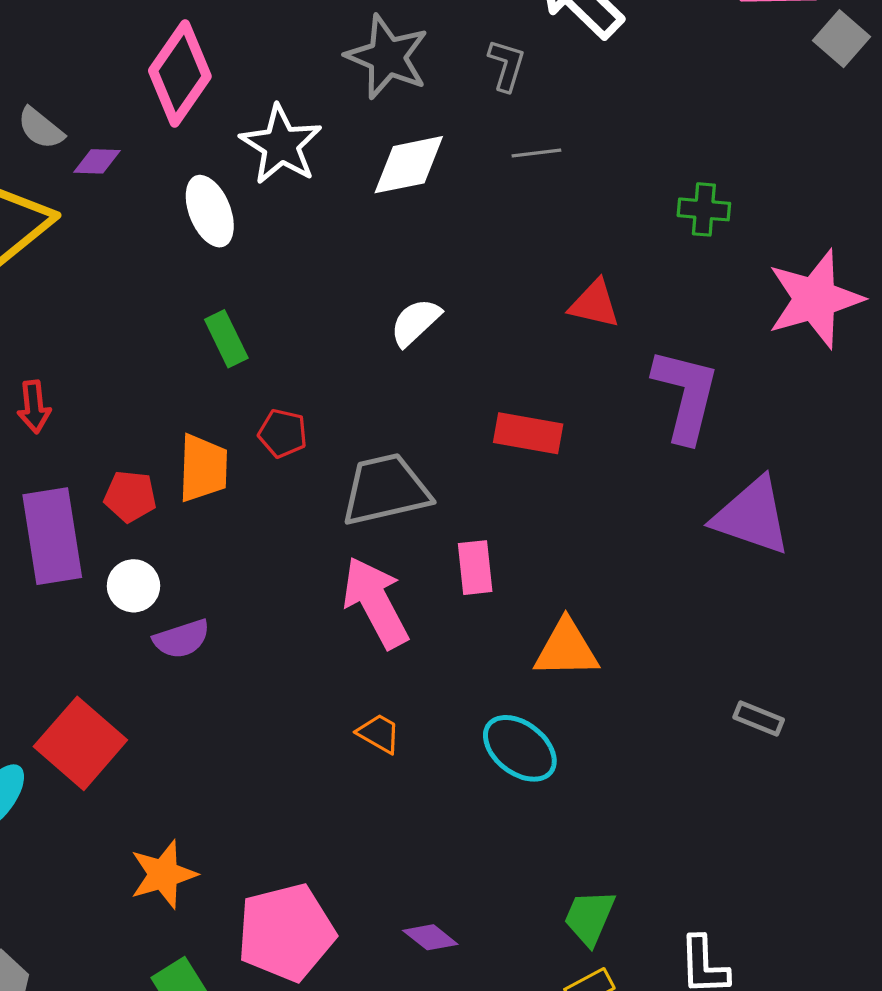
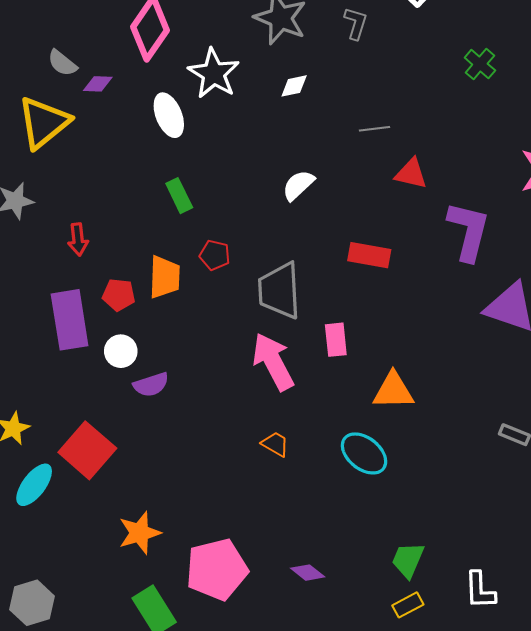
gray line: (536, 153) -> (374, 129), moved
white diamond: (409, 165) -> (294, 86), size x0.6
green cross: (704, 209) -> (480, 64), moved, turned 36
red arrow: (34, 407) -> (78, 239), moved
gray trapezoid: (386, 490) -> (279, 291), turned -80

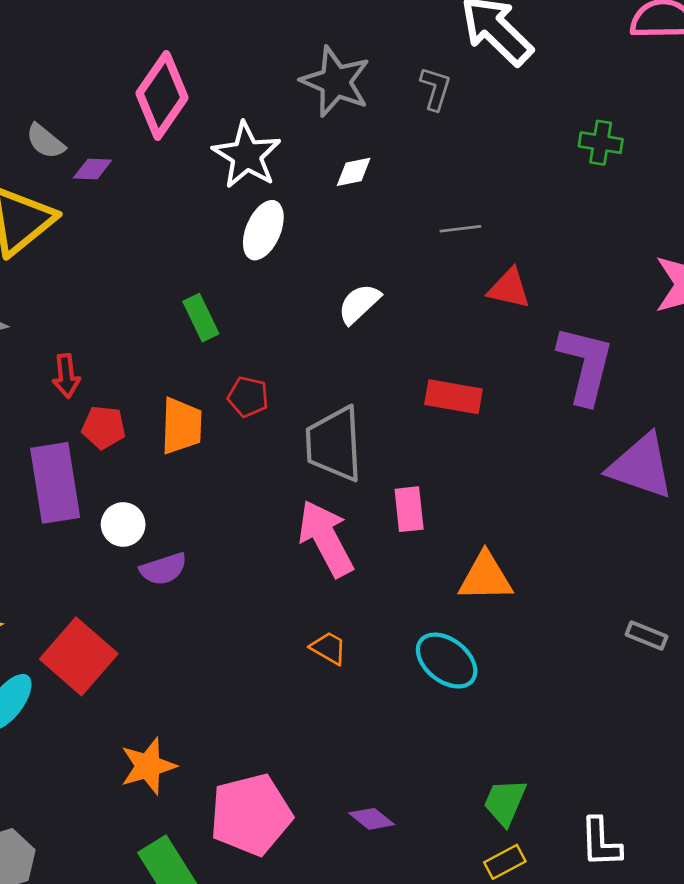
green cross: (480, 64) -> (601, 143), turned -32
white ellipse: (169, 115) -> (263, 230), moved, turned 45
red pentagon: (119, 295) -> (104, 427), moved

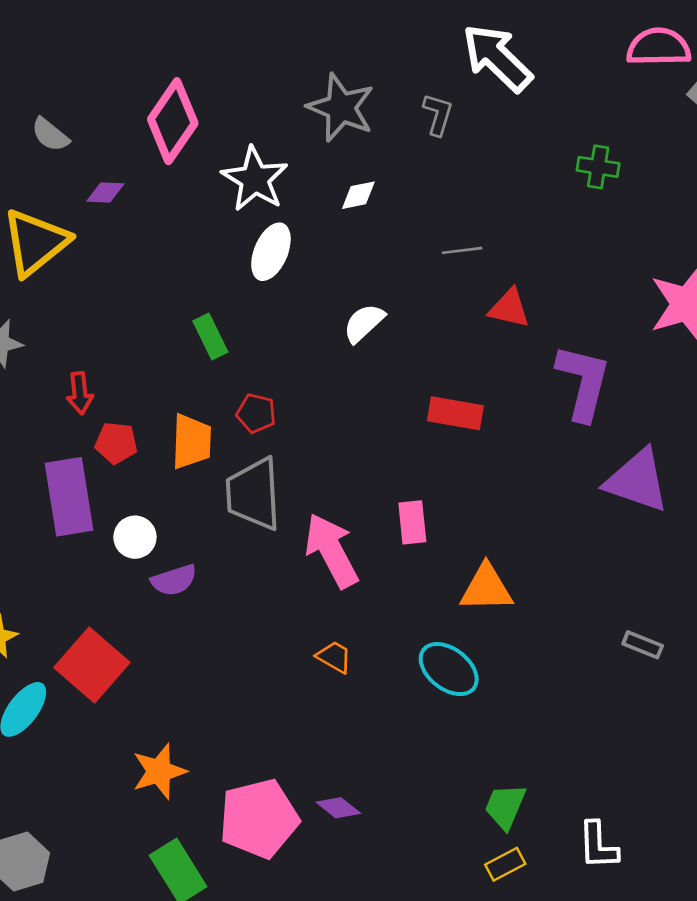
gray semicircle: (45, 141) -> (50, 135), moved
gray trapezoid: (334, 444) -> (253, 494), moved
purple diamond: (372, 819) -> (338, 808), moved

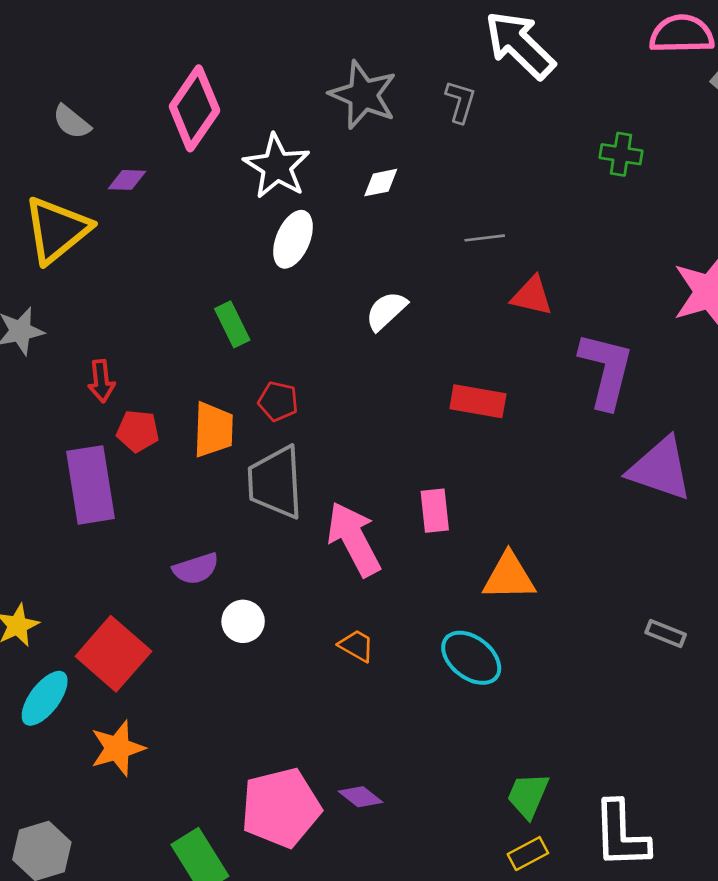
white circle: (135, 537) -> (243, 621), moved
orange star: (159, 771) -> (117, 748), moved
white L-shape: (598, 845) -> (621, 835), size x1.4

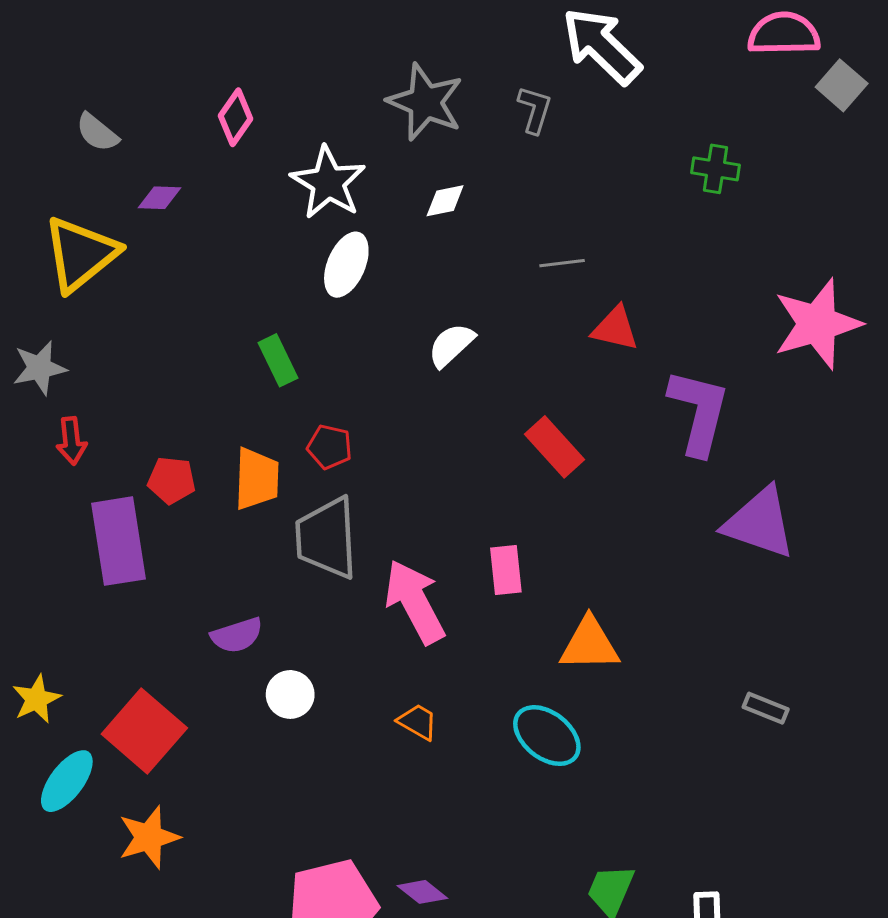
pink diamond: (194, 108) -> (235, 117), size x0.6
red arrow: (101, 381) -> (71, 441), moved
red rectangle: (478, 401) -> (554, 447), turned 38

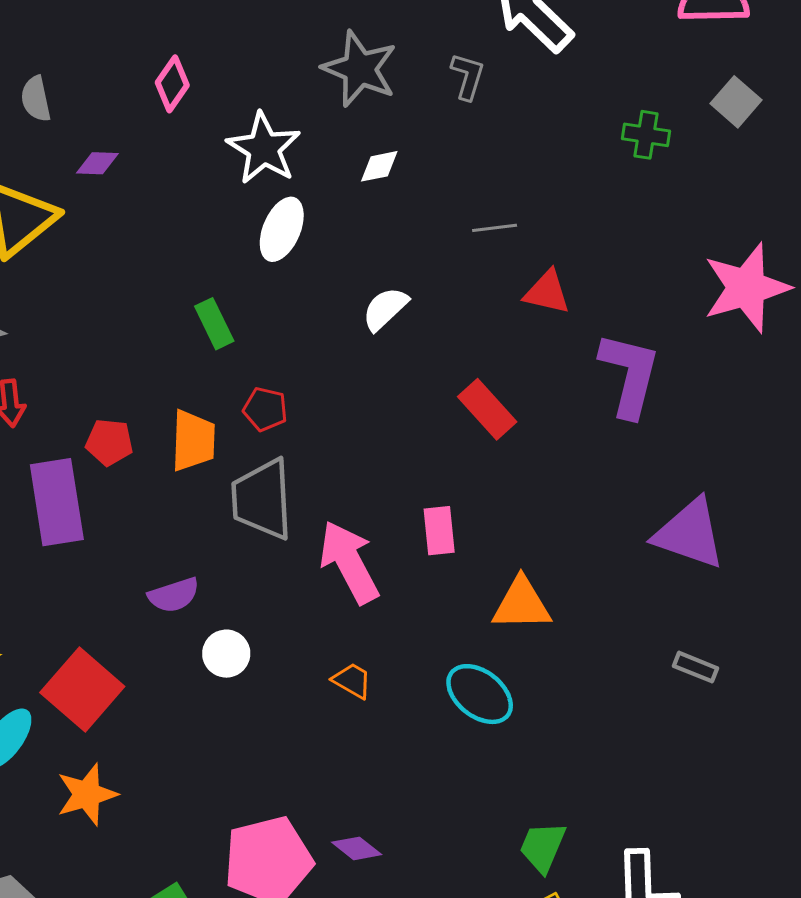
gray square: (842, 85) -> (736, 102), moved
gray semicircle: (97, 132) -> (36, 99), turned 39
purple triangle: (760, 523) -> (690, 534), moved

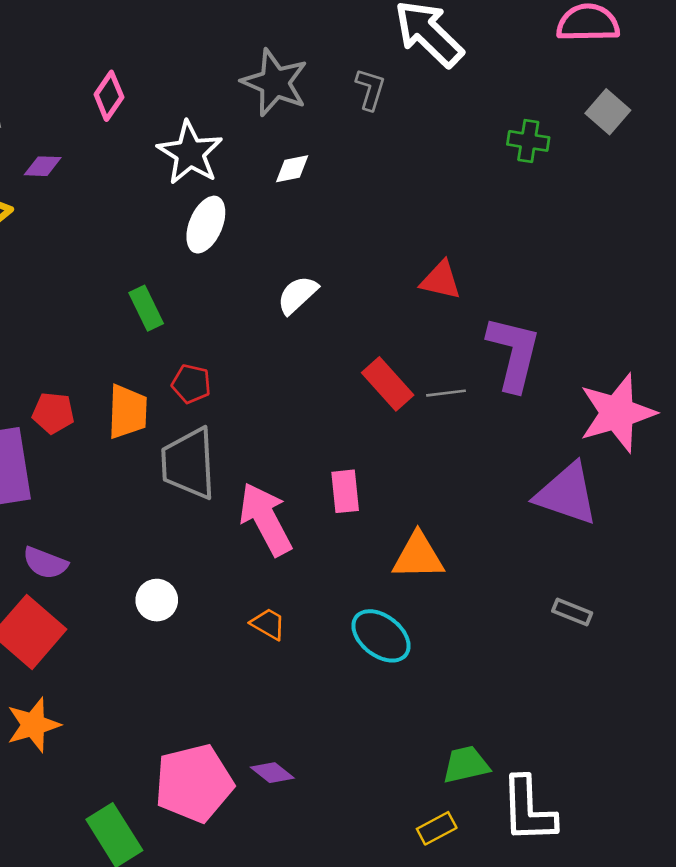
gray line: (495, 228) -> (446, 393), moved
pink star: (746, 288) -> (617, 413), moved
purple semicircle: (174, 595) -> (45, 563), moved, turned 39
green trapezoid: (543, 847) -> (466, 765), moved, turned 54

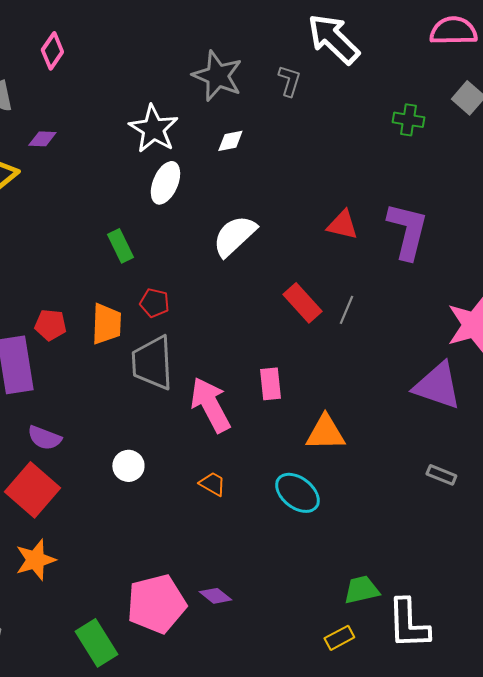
pink diamond: (109, 96) -> (52, 51), moved
white semicircle: (297, 295) -> (234, 236), size x1.4
purple L-shape: (514, 353) -> (407, 231), moved
gray line: (446, 393) -> (346, 310), turned -60

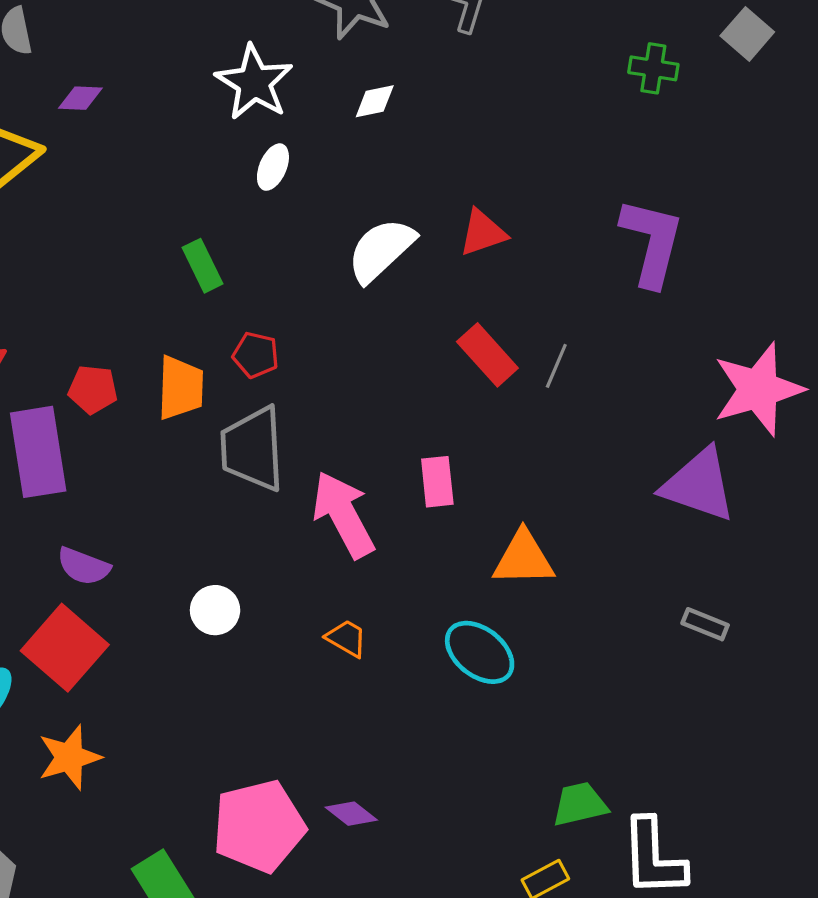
white ellipse: (165, 183) -> (273, 167), size x0.7
red triangle: (342, 225) -> (483, 233), moved, turned -32

